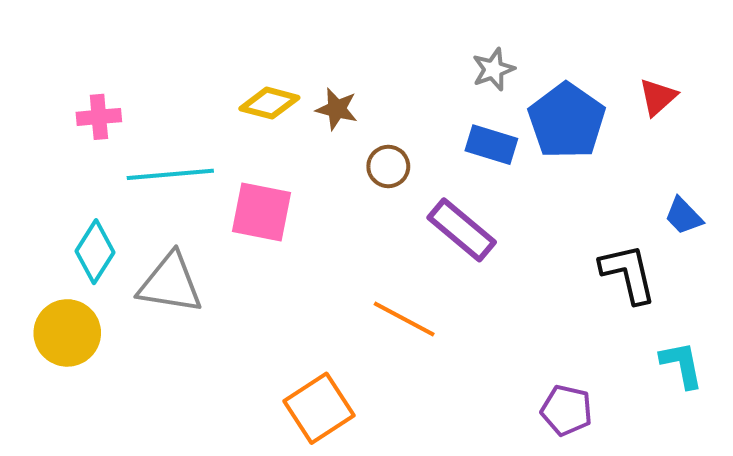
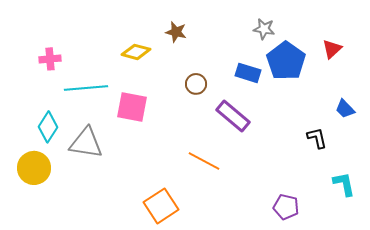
gray star: (493, 69) -> (264, 29), moved, turned 30
brown star: (337, 109) -> (176, 32), moved
black L-shape: (628, 273) -> (317, 138), size x0.7

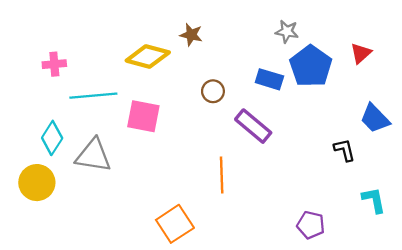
yellow diamond: (136, 52) -> (148, 56), size x1.4
blue trapezoid: (345, 109) -> (375, 118), size x1.4
orange line: (204, 161) -> (222, 175), turned 60

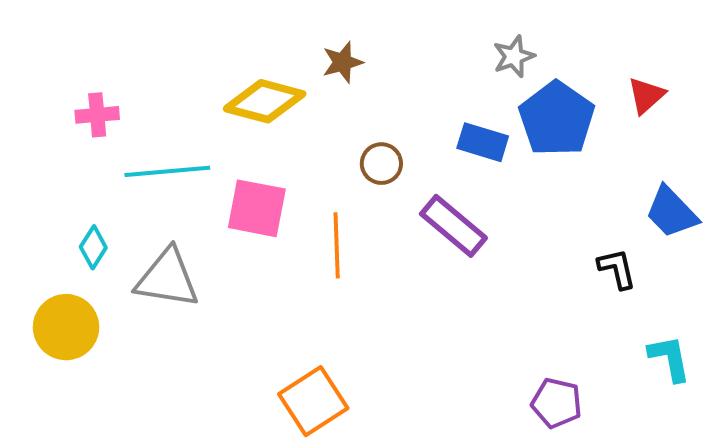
gray star: (287, 31) -> (514, 56), turned -30
brown star: (191, 35) -> (342, 62), turned -30
cyan diamond: (52, 138) -> (93, 247), size x0.7
orange line: (222, 175) -> (337, 245), moved

